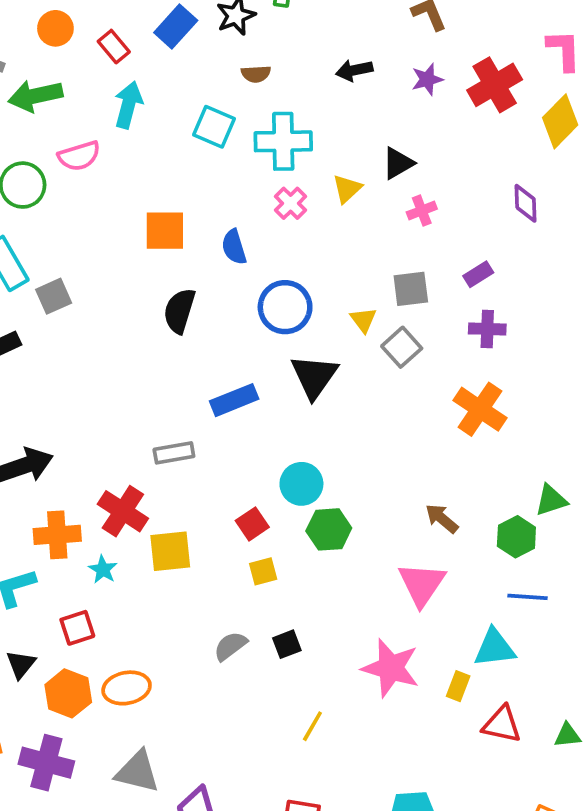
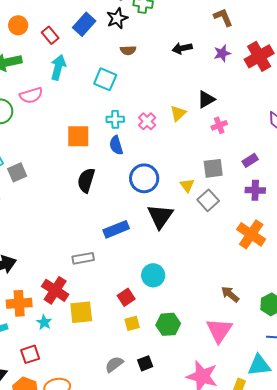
cyan cross: (283, 141) -> (115, 119), moved, size x0.6
green hexagon: (329, 529) -> (168, 324), moved

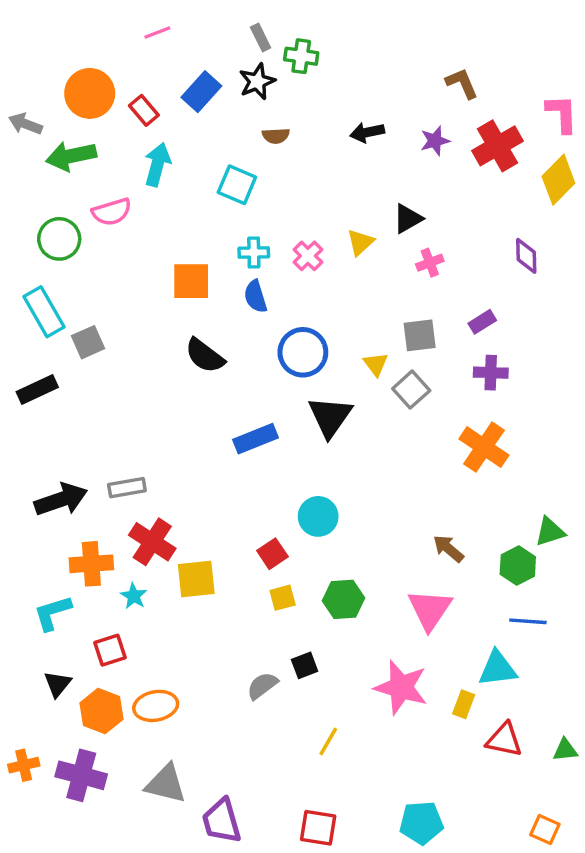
brown L-shape: (223, 17) -> (462, 83), moved
orange circle: (18, 25) -> (90, 93), size x1.5
black semicircle: (86, 180) -> (205, 356), turned -70
gray rectangle: (83, 258) -> (127, 488), moved
gray semicircle: (114, 364) -> (262, 686), moved

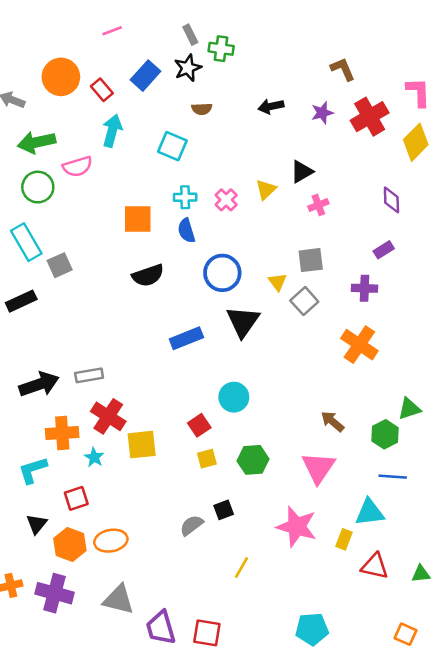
green arrow: (71, 156) -> (37, 142), moved
purple rectangle: (482, 322) -> (384, 250), moved
black semicircle: (205, 356) -> (148, 275), turned -56
red square: (318, 828) -> (207, 633), moved

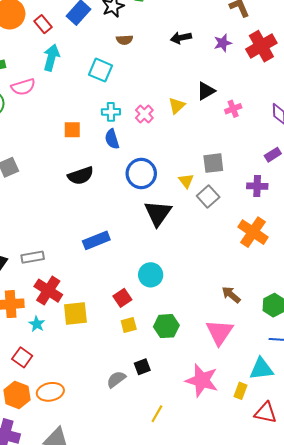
pink cross: (318, 205) -> (233, 109), moved
orange square: (138, 219) -> (72, 130), size x0.7
blue rectangle: (186, 338) -> (96, 240), moved
red square: (76, 498) -> (22, 357), turned -36

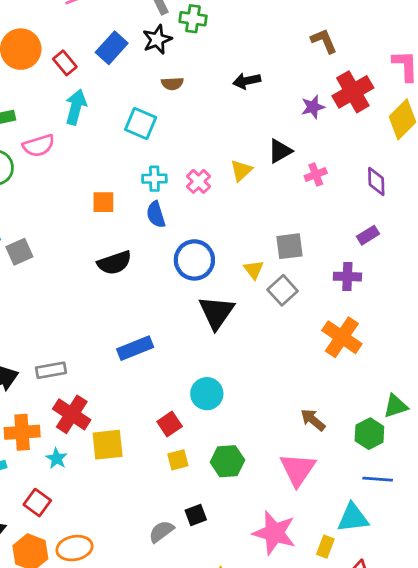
purple star: (223, 43) -> (313, 107), moved

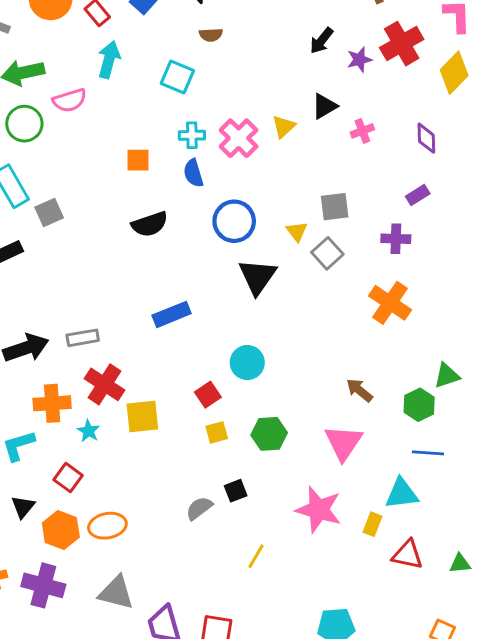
black arrow: (247, 81) -> (322, 41), moved, turned -40
pink cross: (199, 181) -> (239, 138), size x1.5

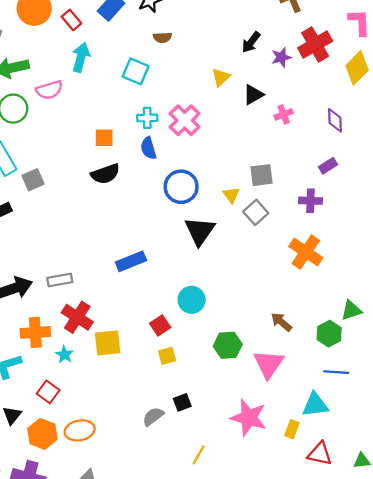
yellow triangle: (284, 127) -> (221, 77), moved
black semicircle: (150, 224) -> (105, 174), moved
green hexagon: (269, 434) -> (228, 345), moved

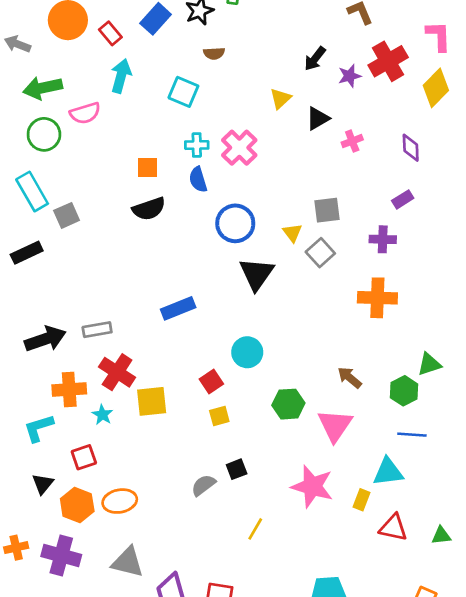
orange cross: (306, 252) -> (377, 298), turned -32
red square: (48, 392) -> (84, 457), turned 35

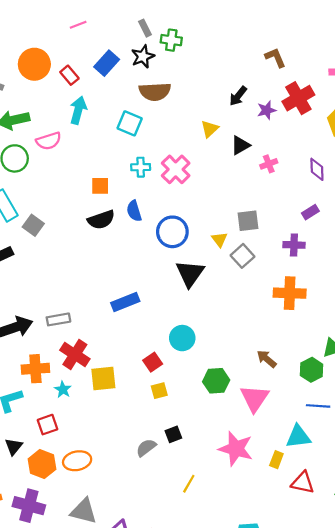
brown semicircle: (214, 53) -> (155, 92), size x1.8
blue semicircle: (198, 180) -> (134, 211), moved
gray square: (67, 215) -> (33, 225), turned -30

